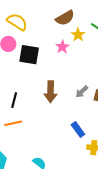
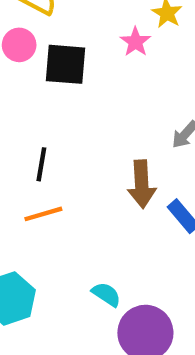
brown arrow: (51, 92) -> (142, 184), moved

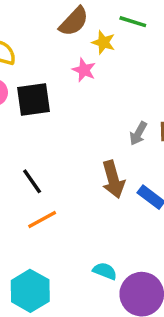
black line: (41, 164) -> (32, 181), turned -32

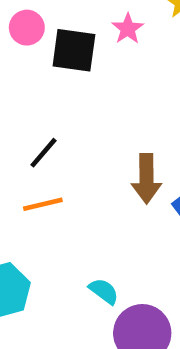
pink star: (84, 70) -> (128, 29), moved
black line: (32, 181) -> (44, 153), turned 60

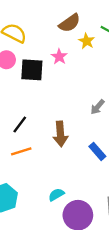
brown arrow: (146, 179) -> (60, 134), moved
cyan semicircle: (104, 291) -> (56, 195), turned -63

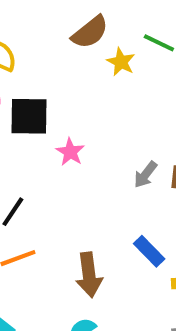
pink star: (59, 57) -> (70, 152), moved
brown arrow: (60, 134) -> (89, 275), moved

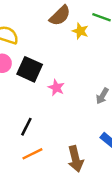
black square: (29, 116) -> (30, 69), turned 30

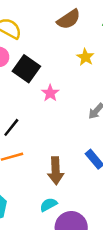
yellow star: (80, 31) -> (85, 57), moved

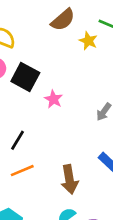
yellow star: (85, 57) -> (88, 41), moved

